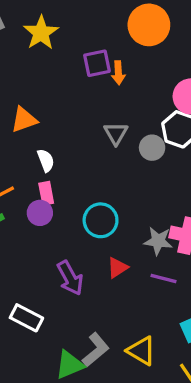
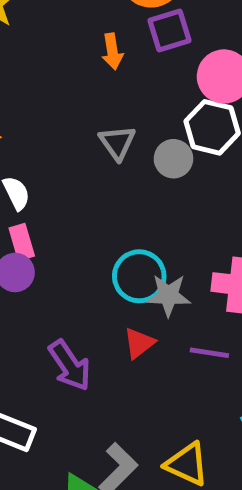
purple square: (97, 63) -> (169, 30), moved
cyan circle: (101, 220) -> (139, 276), moved
gray star: (158, 241) -> (169, 295), moved

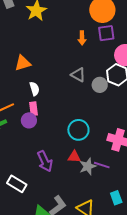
gray triangle: (117, 143) -> (78, 75), turned -35
gray star: (169, 295) -> (88, 166), moved, turned -30
red triangle: (139, 343) -> (74, 157), turned 32

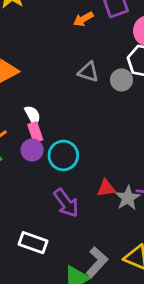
orange arrow: (82, 38) -> (83, 19), turned 72
white semicircle: (34, 89) -> (33, 115), moved
cyan circle: (78, 130) -> (63, 155), moved

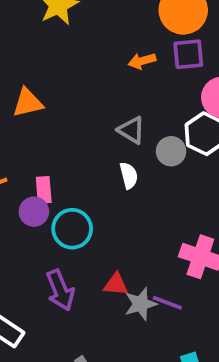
white semicircle: (33, 115) -> (129, 175), moved

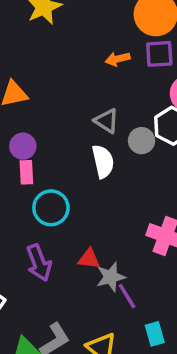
white semicircle: (129, 175) -> (103, 161), size x1.4
purple circle: (34, 212) -> (23, 146), moved
purple line: (167, 303) -> (127, 296), moved, turned 36

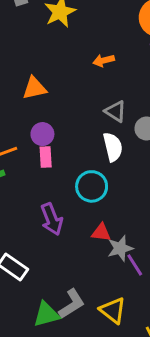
orange arrow: (118, 59) -> (104, 60), moved
cyan circle: (51, 208) -> (92, 186), moved
purple arrow: (39, 263) -> (52, 219), moved

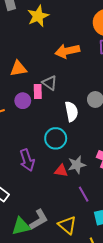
orange arrow: (104, 60) -> (67, 51), size x1.6
gray triangle: (116, 111) -> (50, 83), moved
pink rectangle: (46, 157) -> (38, 92), moved
gray star: (120, 248) -> (77, 165), moved

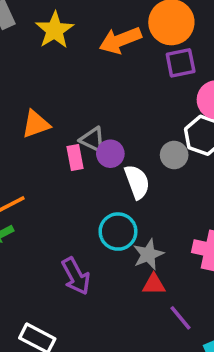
orange arrow: (67, 51) -> (120, 40), moved
purple circle: (23, 101) -> (110, 154), moved
gray star: (77, 165) -> (148, 254), moved
red triangle: (61, 171) -> (154, 284), moved

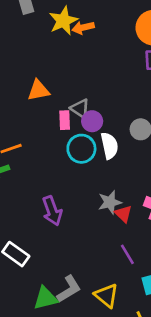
orange arrow: (120, 40) -> (83, 28), moved, size x0.7
cyan circle: (118, 232) -> (81, 149), moved
red triangle: (154, 284) -> (123, 214), moved, turned 36

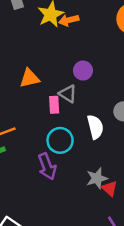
purple circle: (92, 121) -> (83, 71), moved
cyan circle: (81, 149) -> (60, 140), moved
purple arrow: (52, 211) -> (47, 166), moved

